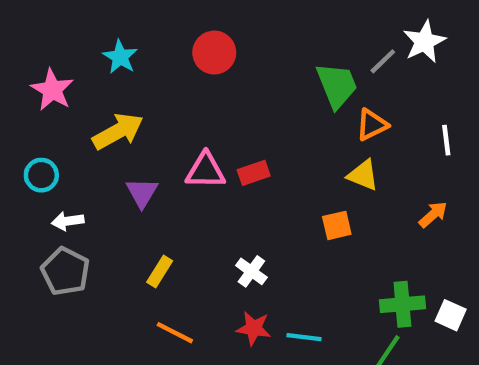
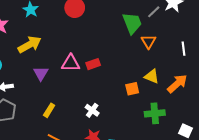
orange triangle: (372, 125) -> (149, 42), turned -35
yellow triangle: (363, 175) -> (152, 76), moved
orange arrow: (433, 215) -> (177, 84), size x1.5
green cross: (402, 304) -> (155, 113), moved

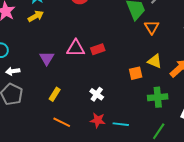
yellow arrow: (30, 45) -> (36, 16), moved, size x0.7

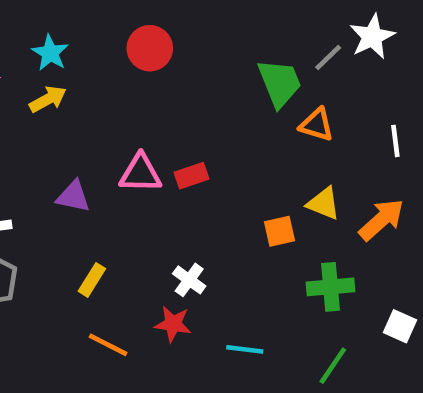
orange triangle: (152, 27) -> (317, 125), turned -42
purple triangle: (47, 58) -> (73, 196), turned -49
red star: (98, 120) -> (173, 324), moved

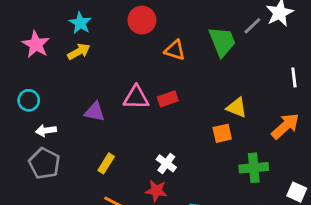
orange triangle: (317, 125) -> (175, 50), moved
yellow triangle: (324, 203) -> (237, 108), moved

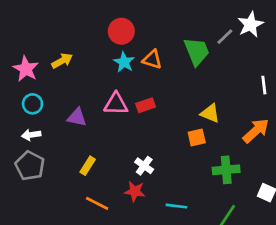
cyan star: (80, 23) -> (124, 62), moved
pink star: (36, 44) -> (26, 69), moved
cyan circle: (29, 100) -> (33, 104), moved

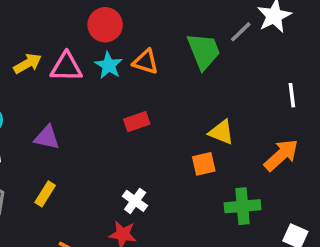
pink triangle: (116, 104) -> (66, 67), moved
yellow rectangle: (88, 166) -> (45, 194), moved

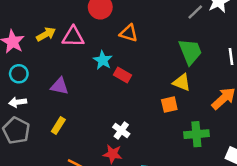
green trapezoid: (204, 51) -> (190, 52), moved
cyan star: (109, 65) -> (103, 60), moved
red rectangle: (137, 122) -> (122, 75), turned 49

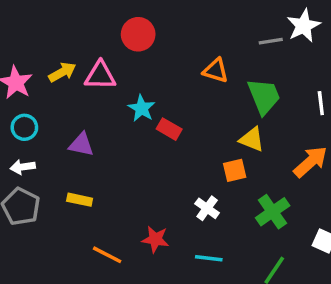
gray line: (195, 12) -> (271, 41), turned 35
orange triangle: (129, 33) -> (216, 70), moved
yellow rectangle: (58, 126) -> (80, 200), turned 70
white cross: (121, 131) -> (207, 208), moved
green cross: (196, 134) -> (273, 212), turned -30

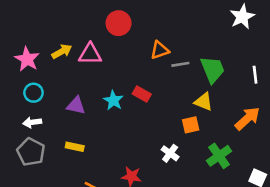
gray line: (271, 41) -> (180, 64), moved
orange triangle: (216, 70) -> (160, 50), moved, turned -36
cyan star: (142, 108) -> (113, 100), moved

